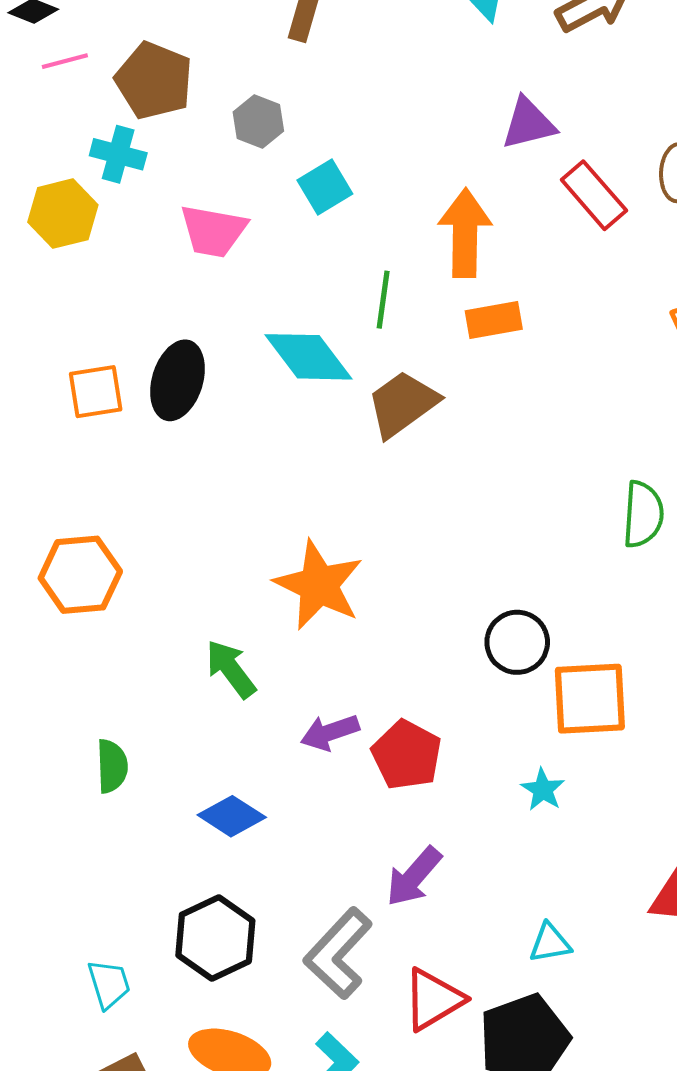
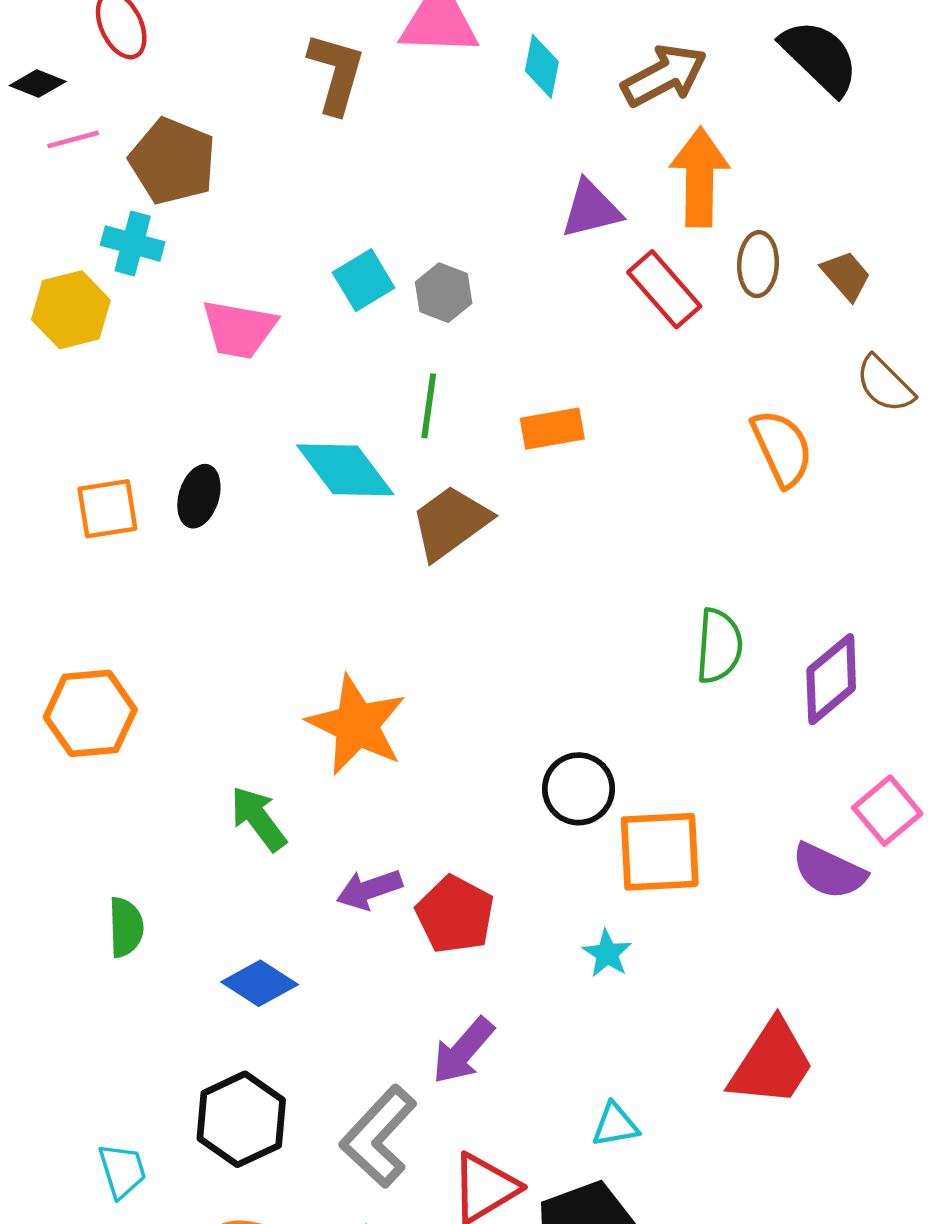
gray hexagon: (258, 121) -> (444, 293), moved
orange arrow: (465, 233) -> (700, 177), moved
black ellipse: (177, 380) -> (199, 496), size x0.7

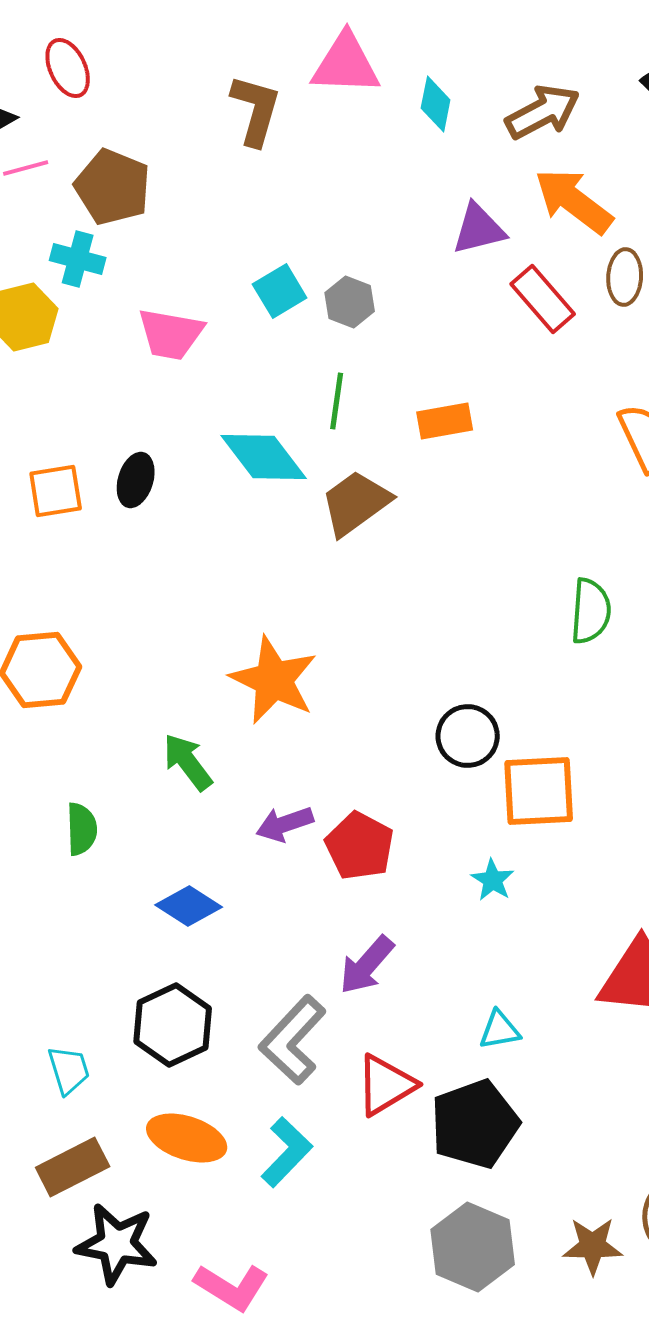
orange arrow: (700, 177) -> (574, 201), turned -54
green semicircle: (126, 927) -> (82, 829), moved

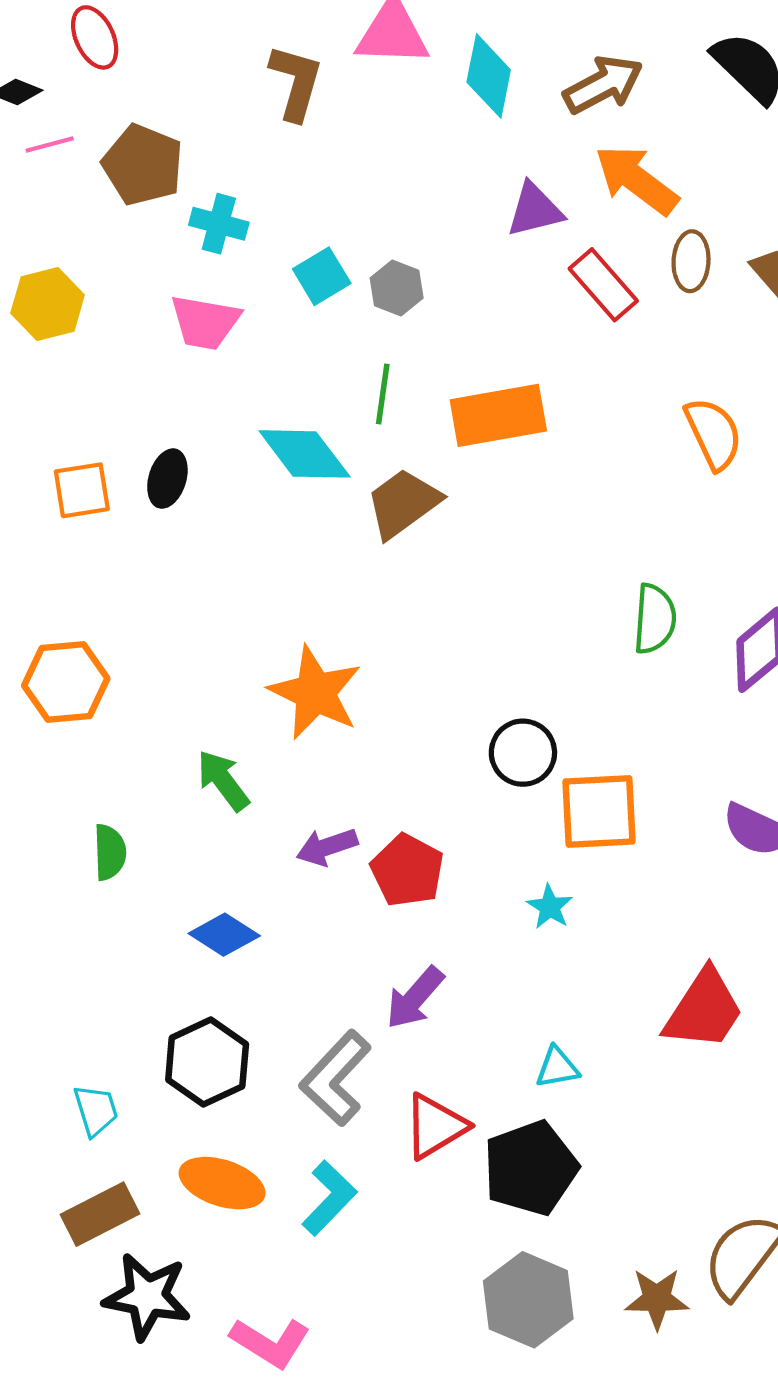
cyan diamond: (436, 104) -> (489, 76), size x1.4
cyan cross: (78, 259) -> (219, 224), moved
orange rectangle: (445, 421) -> (498, 415), size x1.6

